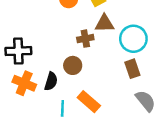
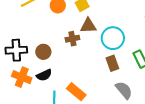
brown circle: (73, 65) -> (43, 52), moved
black semicircle: (51, 81) -> (44, 75), turned 49

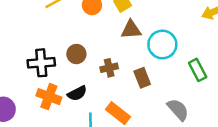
brown cross: (72, 39) -> (109, 68), moved
brown circle: (43, 52) -> (76, 54), moved
brown rectangle: (112, 63) -> (142, 78), moved

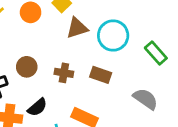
brown cross: (109, 68) -> (64, 73), turned 36
brown rectangle: (142, 78) -> (101, 75), turned -36

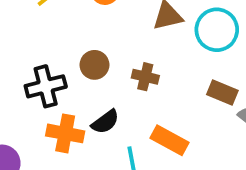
brown rectangle: (101, 75) -> (222, 93), moved

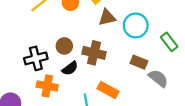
brown cross: (145, 77) -> (94, 53), size x1.5
black semicircle: (105, 122) -> (70, 68), moved

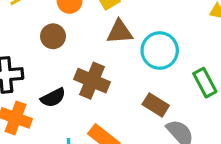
brown circle: (64, 46) -> (53, 36), moved

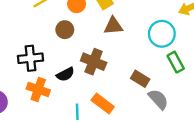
cyan circle: (160, 51) -> (162, 34), moved

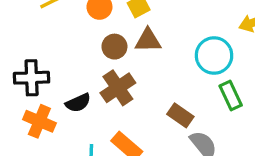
brown circle: (65, 30) -> (114, 47), moved
brown cross: (94, 62) -> (118, 88), turned 30

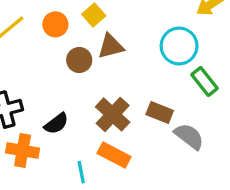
brown cross: (118, 88) -> (113, 114), moved

